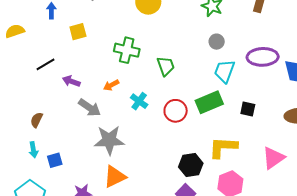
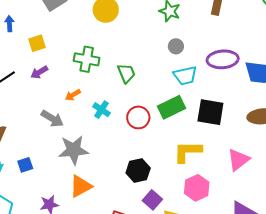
cyan trapezoid: (224, 71) -> (185, 76), turned -120
purple arrow: (71, 81) -> (39, 72), moved, turned -48
black square: (248, 109) -> (210, 112), size x1.8
blue square: (55, 160) -> (25, 165), moved
black hexagon: (191, 165) -> (138, 170), moved

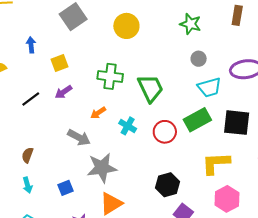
green trapezoid: (126, 73) -> (150, 88), size x1.4
blue square: (25, 165) -> (66, 188), moved

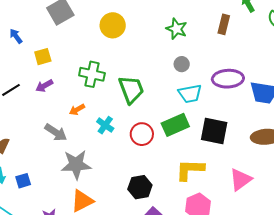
blue arrow: (31, 45) -> (16, 36), turned -35
blue square: (66, 188) -> (23, 181), moved

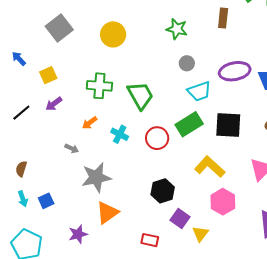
gray arrow: (56, 132) -> (72, 148), size x0.6
yellow L-shape: (190, 170) -> (210, 167), turned 48

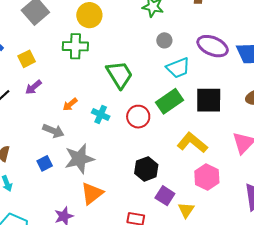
purple ellipse: (235, 71) -> (213, 46), turned 36
green cross: (99, 86) -> (75, 46), moved
gray arrow: (72, 148) -> (53, 131), size x1.5
blue square: (46, 201) -> (45, 163), moved

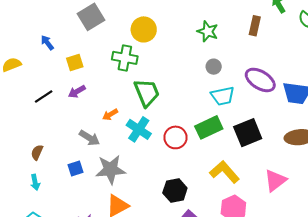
green trapezoid: (120, 75) -> (147, 93), moved
black square: (209, 100) -> (248, 133), turned -32
cyan cross: (101, 115) -> (139, 129), size x1.4

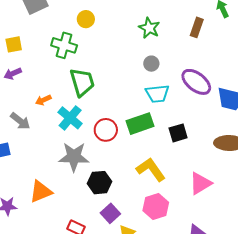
yellow circle: (144, 29) -> (86, 19), size x0.7
black square: (248, 133) -> (178, 133), size x0.7
gray star: (111, 170) -> (74, 157), moved

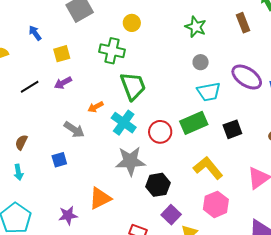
brown rectangle: (197, 27) -> (243, 23), turned -36

